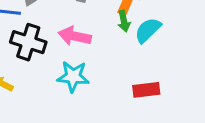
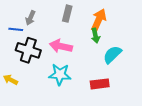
cyan semicircle: (148, 30) -> (112, 55), moved
red rectangle: (146, 90) -> (100, 84), moved

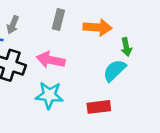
orange arrow: (99, 20) -> (98, 27), turned 70
green arrow: (95, 36) -> (126, 47), moved

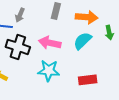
cyan semicircle: (114, 70) -> (83, 41), moved

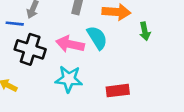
cyan semicircle: (83, 41) -> (97, 38), moved, turned 102

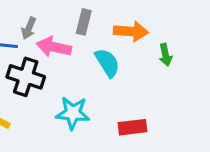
pink arrow: (70, 44) -> (54, 47), moved

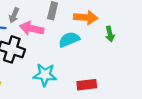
cyan semicircle: (107, 63) -> (69, 40), turned -80

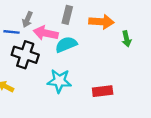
cyan semicircle: (69, 40) -> (66, 44), moved

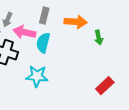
cyan semicircle: (66, 44) -> (43, 43), turned -54
red rectangle: (103, 91) -> (105, 86), moved, turned -36

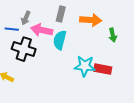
cyan star: (37, 76) -> (85, 66), moved
red rectangle: (105, 86) -> (103, 69), moved, turned 54

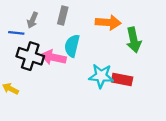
gray rectangle: (61, 14) -> (63, 15), moved
pink arrow: (42, 30) -> (53, 57), moved
green arrow: (113, 35) -> (134, 40), size x1.5

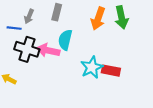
orange arrow: (108, 22) -> (98, 19), turned 105
green arrow: (134, 40) -> (121, 17), moved
cyan star: (101, 76) -> (92, 67), turned -30

